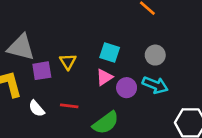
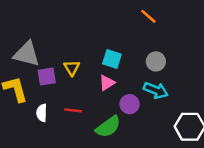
purple circle: (127, 88) -> (129, 104), moved
white semicircle: (37, 109) -> (42, 113), turned 42

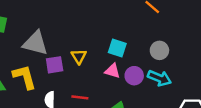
pink triangle: (107, 83) -> (112, 71), turned 49
purple circle: (129, 104) -> (134, 76), moved

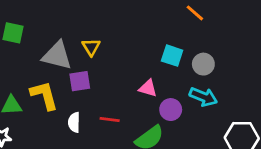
cyan square: (117, 48) -> (172, 56), moved
yellow triangle: (79, 56) -> (91, 47), moved
purple circle: (134, 76) -> (171, 110), moved

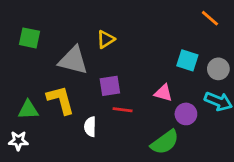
yellow triangle: (91, 47) -> (106, 39), moved, turned 30
purple square: (80, 81) -> (110, 86), moved
red line: (110, 119) -> (123, 110), moved

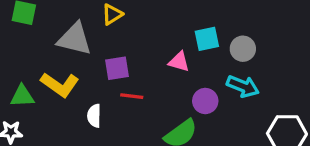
cyan square: (187, 60) -> (207, 39), turned -30
pink triangle: (163, 93) -> (179, 62), moved
yellow L-shape: (61, 100) -> (60, 85), turned 140

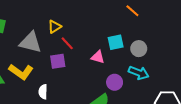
red line: (132, 96) -> (67, 43), moved, turned 40

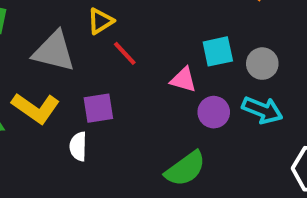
purple square: (58, 61) -> (98, 108), moved
purple circle: (115, 82) -> (214, 112), moved

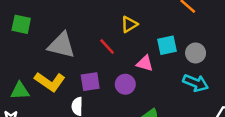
yellow triangle: (100, 21) -> (129, 24), moved
purple circle: (214, 112) -> (125, 84), moved

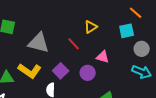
cyan square: (167, 45) -> (127, 31), moved
purple square: (90, 82) -> (61, 71), turned -35

